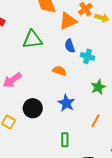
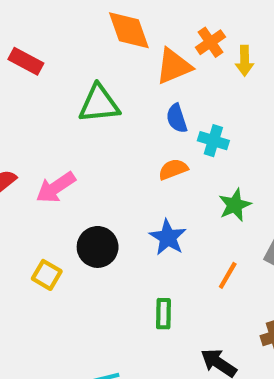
yellow arrow: (102, 18) -> (245, 61), turned 72
orange semicircle: (59, 71) -> (173, 169), moved, turned -40

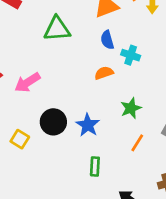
green star: (235, 205) -> (131, 108), moved
blue star: (168, 237) -> (88, 125), moved

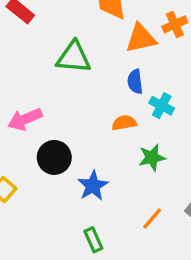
green star: (131, 108) -> (152, 157), moved
black circle: (53, 122) -> (54, 157), moved
green rectangle: (95, 166) -> (93, 240), turned -36

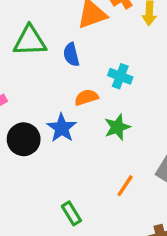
blue semicircle: (135, 82) -> (71, 55), moved
blue star: (93, 186) -> (62, 128), moved

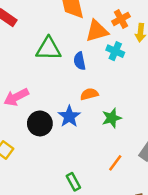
cyan cross: (120, 76) -> (115, 51), moved

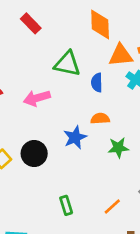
pink arrow: (16, 97) -> (37, 98), moved
black circle: (40, 123) -> (34, 154), moved
orange line: (115, 163) -> (112, 207), moved

